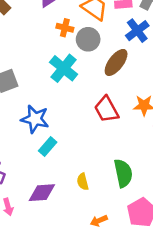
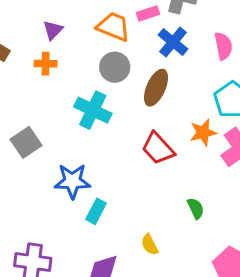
orange cross: (65, 28) -> (46, 64), moved
green semicircle: (123, 173) -> (196, 208), moved, size x0.6

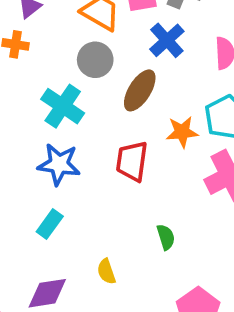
orange star: (203, 133) -> (182, 132), moved
red trapezoid: (158, 148) -> (132, 161), turned 42
blue star: (72, 181) -> (59, 164), moved

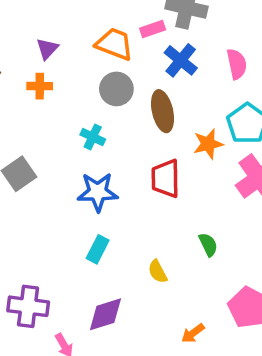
brown ellipse: (140, 90) -> (163, 111), turned -36
cyan cross: (63, 106) -> (93, 137), size x0.6
yellow semicircle: (106, 272) -> (158, 272), moved

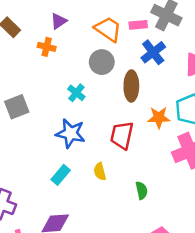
yellow semicircle: (158, 272) -> (100, 172), moved

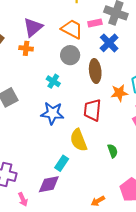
purple triangle: (59, 21) -> (33, 27), size x1.5
yellow semicircle: (100, 172) -> (79, 140), size x1.6
cyan rectangle: (61, 175) -> (62, 163), moved

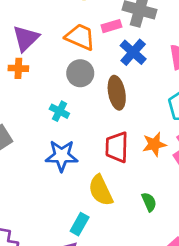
orange star: (119, 93) -> (154, 144), moved

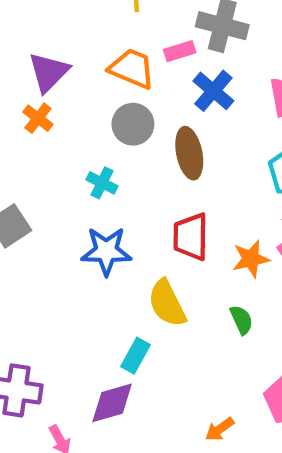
orange cross: (18, 68) -> (38, 118), turned 36
orange star: (154, 144) -> (251, 259), moved

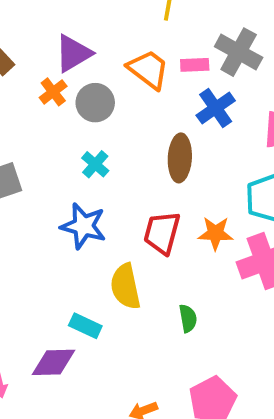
gray circle: (133, 124) -> (95, 103), moved
orange star: (251, 259) -> (215, 233), moved
cyan rectangle: (135, 356) -> (85, 326), turned 72

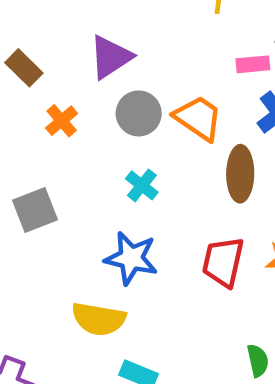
orange trapezoid: (148, 69) -> (198, 118), moved
orange cross: (53, 92) -> (62, 121), moved
yellow semicircle: (125, 286) -> (99, 319), moved, turned -66

